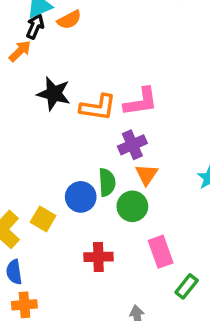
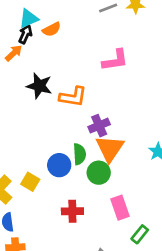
pink L-shape: (141, 102) -> (115, 60), moved
orange triangle: (147, 175) -> (110, 148), size x1.6

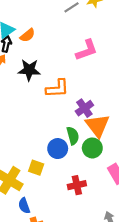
black star: (39, 86) -> (29, 70), moved

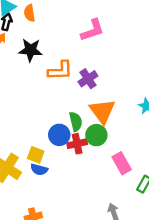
orange semicircle: (28, 35) -> (30, 13), turned 119
purple cross: (84, 108) -> (88, 79), moved
red cross: (77, 185) -> (77, 144), moved
blue semicircle: (24, 206) -> (39, 170), moved, turned -56

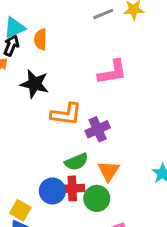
orange triangle: (102, 111) -> (109, 171), size x0.7
green semicircle: (76, 122) -> (76, 162), moved, turned 72
red cross: (77, 144) -> (72, 188), moved

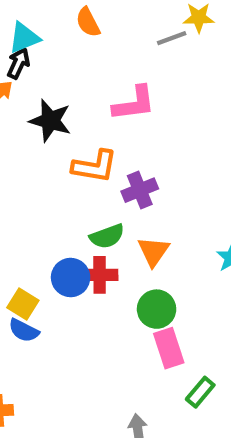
gray line: (103, 14) -> (172, 38), moved
orange semicircle: (40, 39) -> (88, 22), moved, turned -30
pink L-shape: (112, 72) -> (134, 103), moved
green circle: (97, 198) -> (157, 309), moved

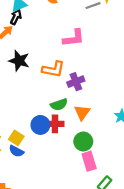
black star: (50, 121) -> (19, 61), moved

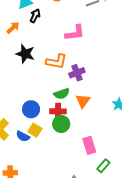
black arrow: (16, 17) -> (35, 16), moved
blue circle: (40, 125) -> (31, 109), moved
yellow square: (16, 138) -> (35, 130), moved
green circle: (83, 141) -> (61, 124), moved

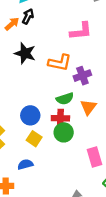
black arrow: (35, 16) -> (28, 16), moved
blue semicircle: (23, 136) -> (25, 164), moved, turned 136

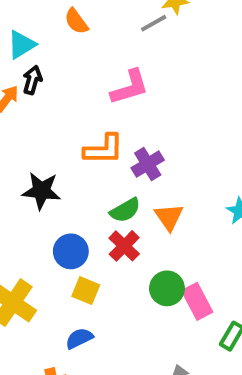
black star: (25, 53) -> (41, 191), moved
red cross: (60, 118) -> (124, 246), turned -36
green circle: (64, 132) -> (167, 288), moved

